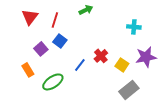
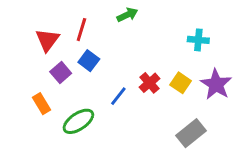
red triangle: (30, 17) -> (47, 40), moved
purple star: (146, 57) -> (216, 84), turned -30
yellow square: (122, 65) -> (181, 83), moved

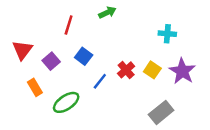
red triangle: (47, 40) -> (22, 50), moved
blue square: (89, 61) -> (84, 56), moved

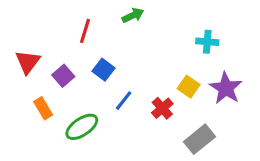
red cross: (126, 70) -> (162, 108), moved

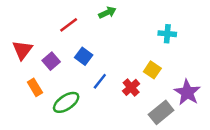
red line: (85, 31) -> (69, 25), turned 36
purple star: (226, 88) -> (187, 92), moved

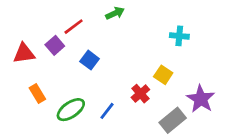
red triangle: (22, 50) -> (24, 53), turned 45
purple square: (51, 61) -> (55, 45), moved
blue line: (100, 81) -> (107, 111), moved

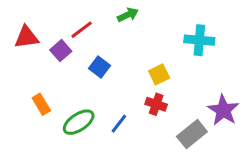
cyan cross: (179, 36) -> (199, 40), size x1.4
red triangle: (24, 53) -> (26, 37), moved
yellow square: (163, 75) -> (159, 74), moved, turned 30
red cross: (140, 94) -> (156, 104), turned -30

